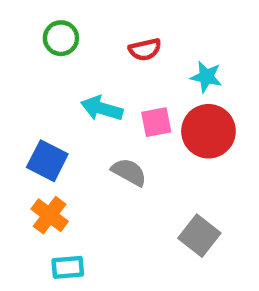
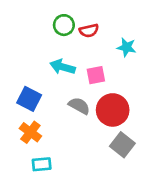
green circle: (61, 38) -> (64, 25), moved
red circle: (208, 131) -> (113, 110), moved

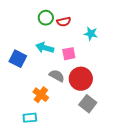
blue square: (29, 99) -> (18, 59), moved
orange cross: (30, 132) -> (41, 95), moved

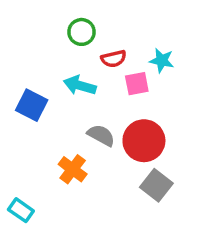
red semicircle: (64, 22) -> (114, 59), moved
pink square: (69, 54) -> (137, 84), moved
cyan rectangle: (30, 118) -> (21, 210), moved, turned 40

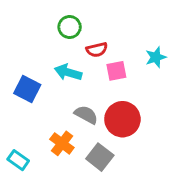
cyan star: (162, 60) -> (156, 57), moved, turned -30
gray square: (156, 185) -> (100, 157), moved
cyan rectangle: (21, 210) -> (18, 160), moved

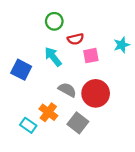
cyan arrow: (68, 72) -> (53, 57), turned 36
cyan rectangle: (18, 160) -> (28, 125), moved

